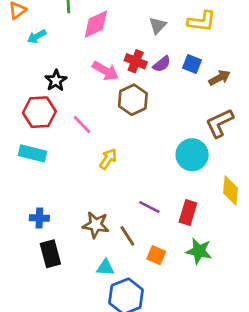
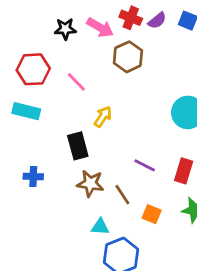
black star: (56, 80) -> (65, 29), moved, turned 30
black rectangle: (50, 254) -> (78, 146), moved

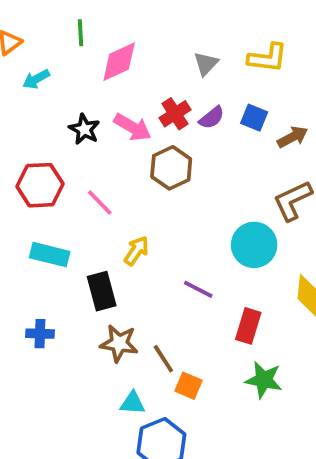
red cross: (131, 18) -> (175, 114), turned 35
black star: (65, 29) -> (84, 129), turned 30
cyan rectangle: (26, 111) -> (50, 255), moved
purple line: (145, 165) -> (198, 289), moved
orange square: (152, 214) -> (188, 386), moved

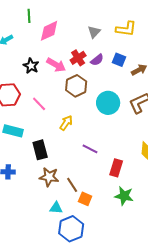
cyan circle: (254, 245) -> (108, 103), moved
yellow arrow: (136, 251) -> (66, 123), moved

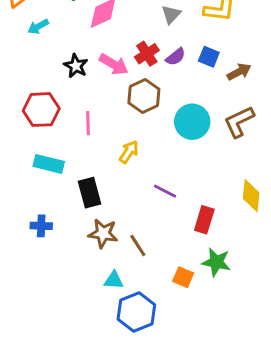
pink line: (39, 104) -> (88, 123), turned 42
orange square: (85, 199) -> (183, 277), moved

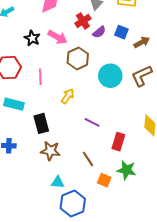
red cross: (147, 54) -> (83, 21), moved
brown line: (138, 246) -> (88, 159), moved

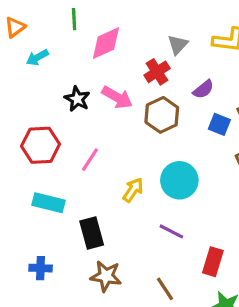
purple semicircle: (99, 32) -> (203, 89), moved
blue square: (121, 32) -> (219, 124), moved
brown hexagon: (78, 58) -> (162, 115), moved
cyan circle: (110, 76) -> (179, 180), moved
pink line: (40, 77) -> (90, 160), turned 35

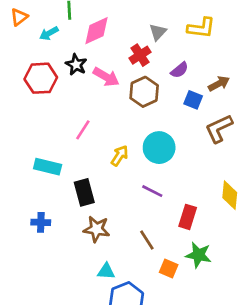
cyan arrow: (37, 57) -> (49, 33), moved
black star: (77, 99) -> (76, 65), moved
red hexagon: (41, 145) -> (41, 78), moved

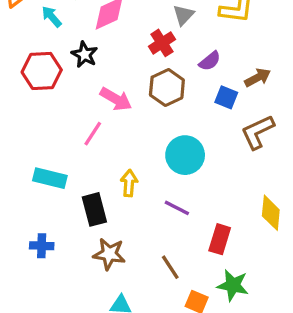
cyan arrow: (49, 33) -> (52, 17), turned 78
pink arrow: (106, 77) -> (116, 99), moved
yellow arrow: (120, 156) -> (129, 183), moved, turned -30

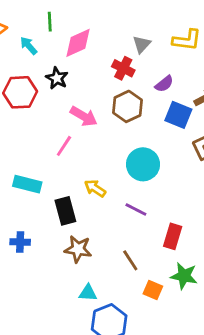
red cross: (162, 43) -> (123, 68), turned -30
blue square: (226, 97) -> (178, 115), size x1.4
yellow arrow: (129, 183) -> (95, 188), turned -60

